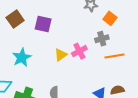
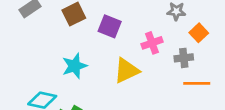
pink cross: (79, 51) -> (152, 43), moved
yellow triangle: (61, 55) -> (126, 71), size x1.5

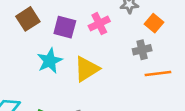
pink cross: (152, 43) -> (99, 24), moved
cyan star: (75, 66) -> (50, 61), moved

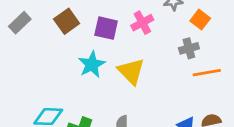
yellow triangle: (87, 69) -> (131, 71), turned -40

